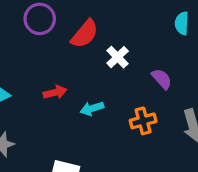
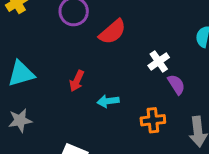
white cross: (118, 57) -> (159, 61), moved
red arrow: (55, 92) -> (77, 81), turned 120

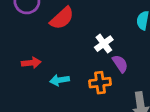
red arrow: (77, 81) -> (31, 63), turned -120
orange cross: (153, 120) -> (100, 83), moved

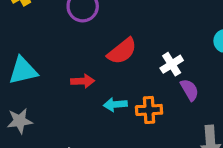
red semicircle: (62, 18) -> (122, 51), moved
orange cross: (100, 83) -> (149, 110), moved

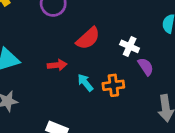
white cross: (172, 64) -> (130, 46), turned -30
cyan arrow: (115, 104) -> (85, 83), turned 60

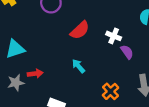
red arrow: (57, 65) -> (35, 74), moved
orange cross: (113, 85) -> (111, 91), moved, turned -35

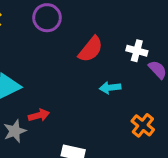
cyan arrow: (78, 66) -> (110, 88), moved, turned -48

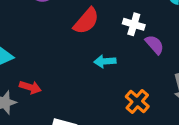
red arrow: (39, 115) -> (30, 87), turned 30

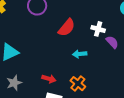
red arrow: (30, 87) -> (49, 79), moved
orange cross: (137, 102) -> (78, 84), moved

